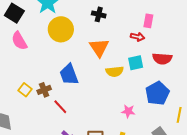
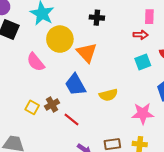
pink semicircle: (19, 41) -> (36, 62), moved
orange triangle: (99, 48) -> (87, 53), moved
yellow semicircle: (115, 71) -> (108, 95), moved
pink star: (128, 111) -> (143, 113), size x1.5

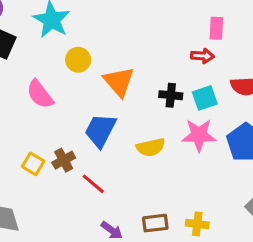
black cross: (97, 18) -> (171, 95), moved
yellow circle: (60, 39) -> (78, 60), size x0.6
blue trapezoid: (75, 85) -> (100, 130), turned 55
pink star: (143, 113) -> (199, 135), moved

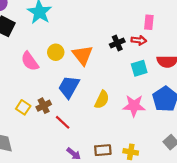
yellow circle: (78, 60) -> (56, 52), moved
black cross: (171, 95) -> (117, 43), moved, turned -32
pink star: (199, 135) -> (134, 106), moved
yellow semicircle: (151, 147) -> (102, 100), turned -54

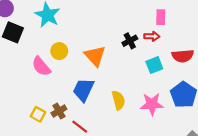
yellow circle: (56, 52) -> (59, 51), moved
yellow semicircle: (102, 100) -> (118, 100), turned -36

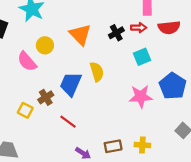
orange triangle: (95, 56) -> (80, 35), moved
red semicircle: (183, 56) -> (169, 27), moved
yellow semicircle: (118, 100) -> (97, 72), moved
brown cross: (59, 111) -> (46, 97), moved

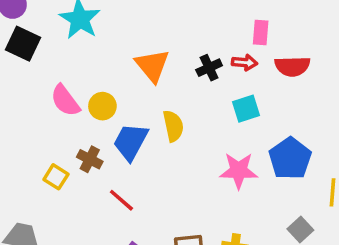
yellow circle: (45, 45) -> (102, 106), moved
brown cross: (46, 97) -> (90, 159), turned -35

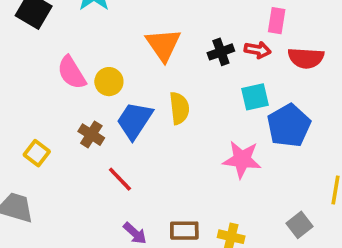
blue pentagon: (290, 159) -> (289, 126), moved
yellow square: (56, 177) -> (37, 153), moved

